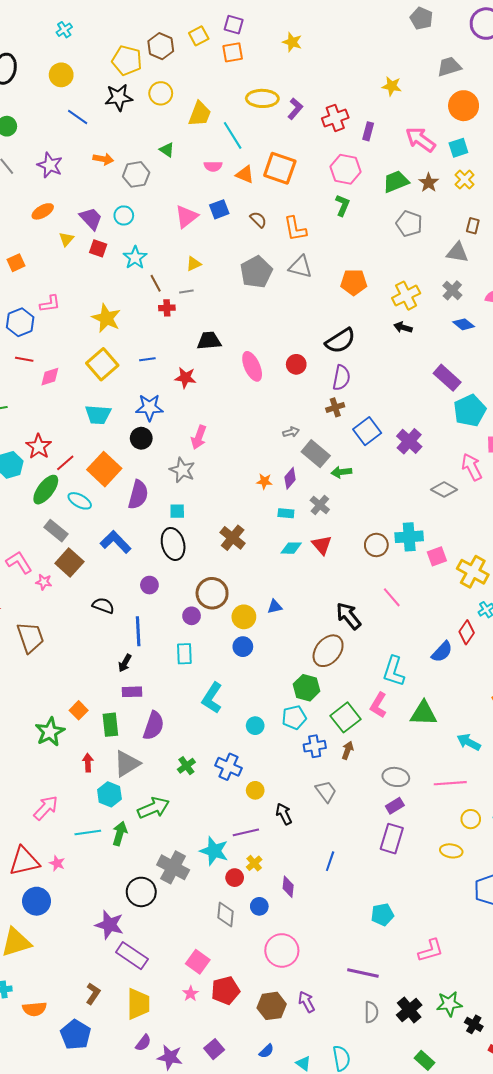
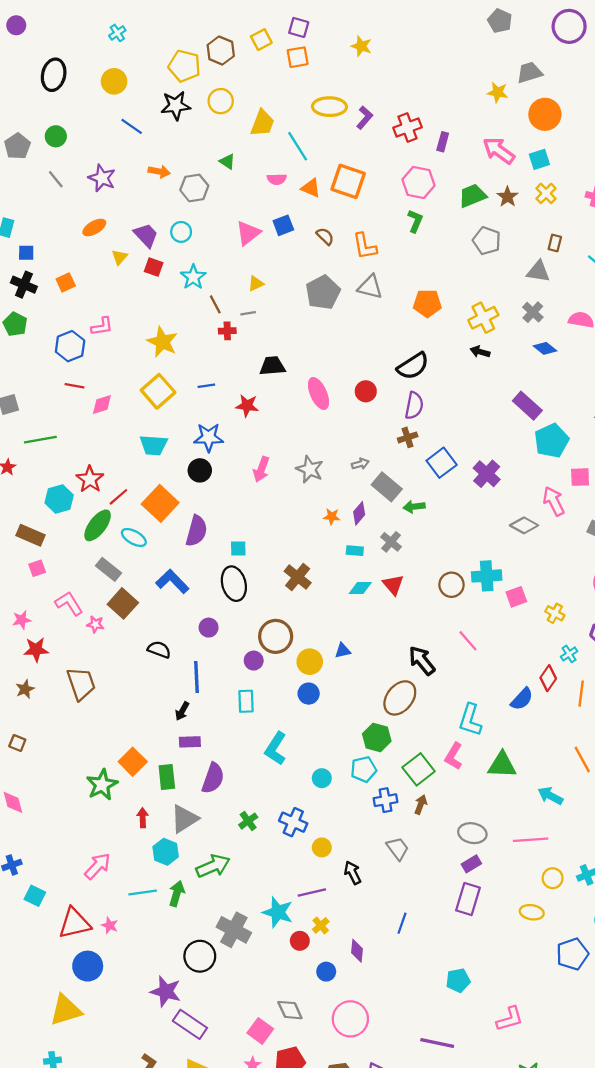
yellow star: (392, 86) -> (498, 92), moved
gray star: (182, 470) -> (310, 469), moved
yellow cross: (473, 572) -> (555, 613), size x0.6
orange square: (79, 710) -> (133, 762), size x1.4
gray diamond: (225, 915) -> (290, 1010), moved, turned -30

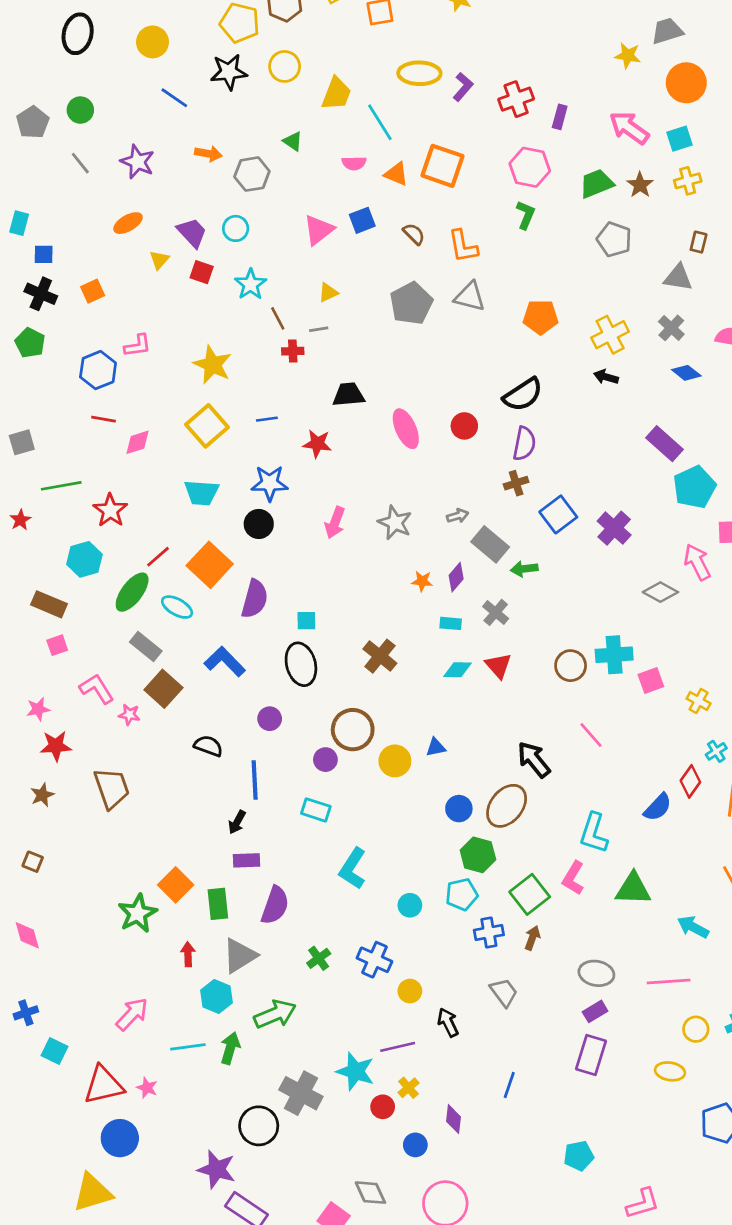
yellow cross: (546, 193) -> (688, 181), turned 30
red star: (90, 479) -> (110, 510), moved
blue circle: (309, 694) -> (459, 809), moved
cyan rectangle: (246, 701) -> (316, 810), turned -70

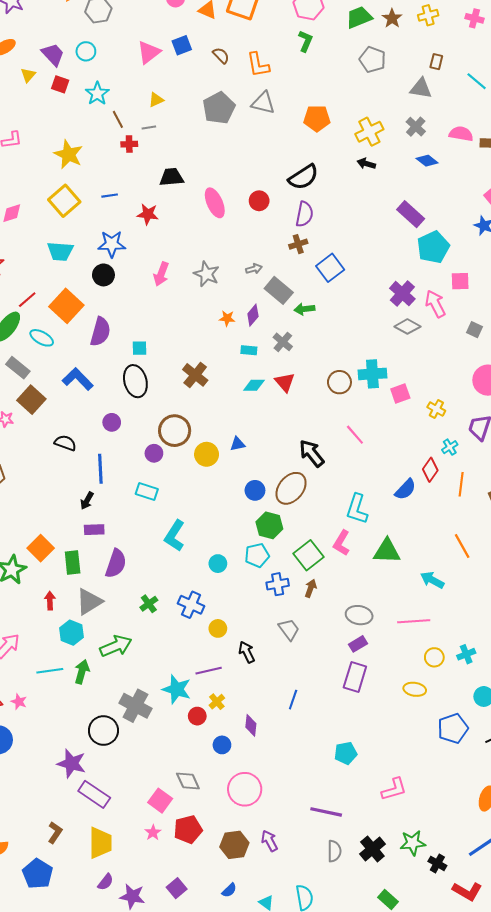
purple cross: (614, 528) -> (402, 294), moved

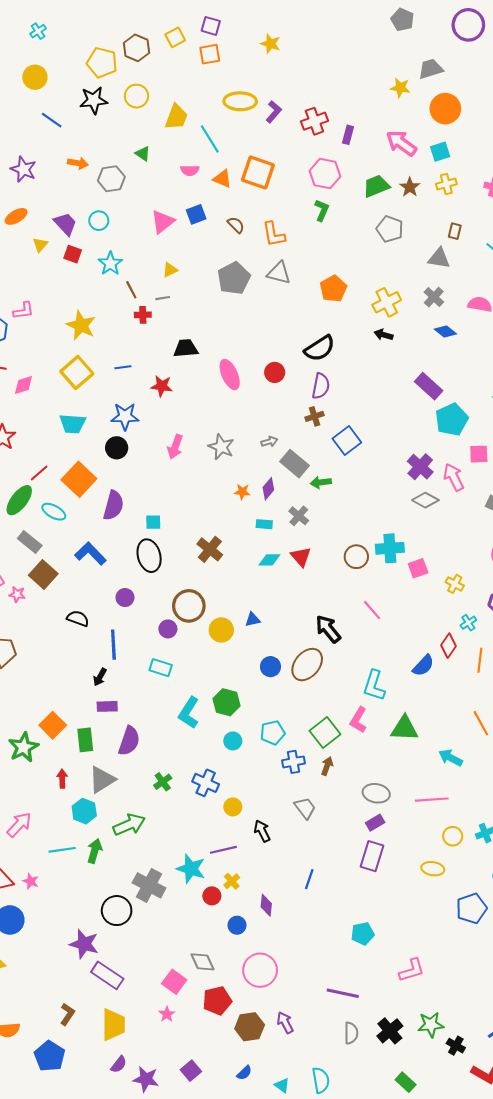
orange pentagon: (317, 118) -> (333, 289), turned -30
green hexagon: (269, 525) -> (227, 702), moved
red pentagon: (188, 829) -> (217, 1001), moved

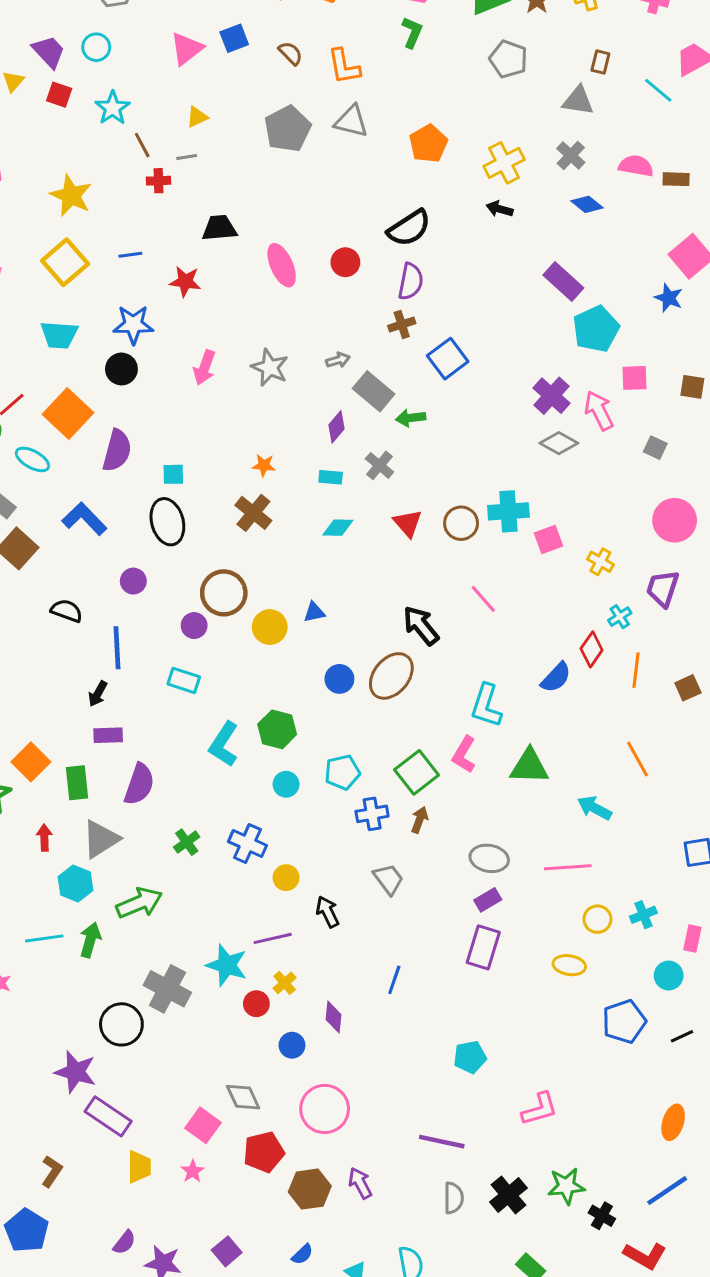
orange star: (242, 492) -> (264, 465), moved
red triangle: (301, 557) -> (408, 523), moved
yellow trapezoid: (113, 1025) -> (139, 1167), moved, size x0.7

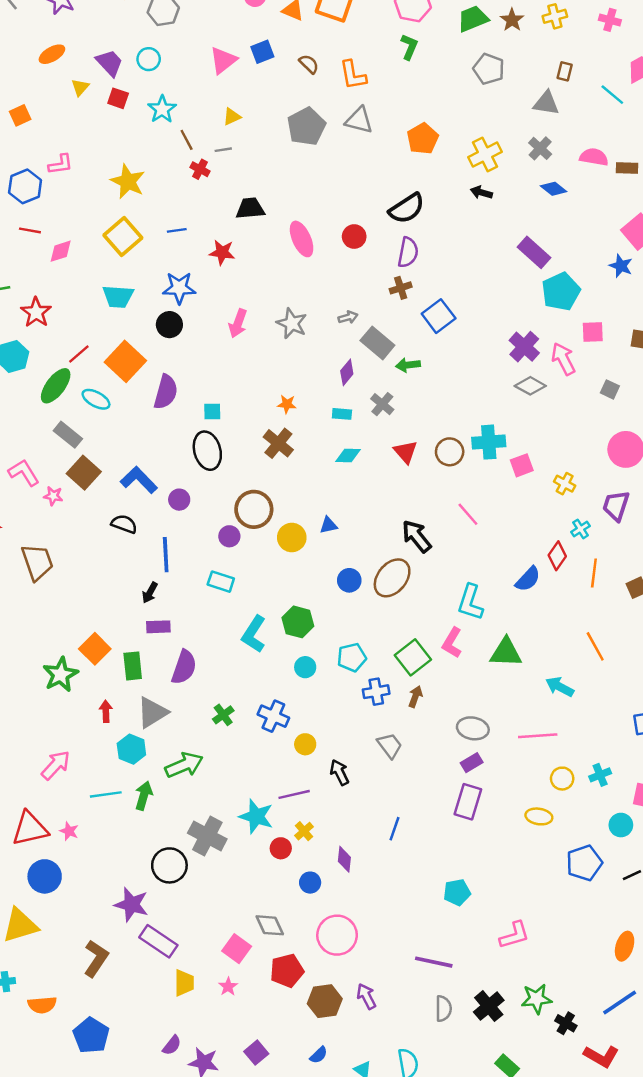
red cross: (159, 181) -> (200, 169), turned 30
blue L-shape: (84, 519) -> (139, 480), moved
brown L-shape: (52, 1171) -> (96, 958), moved, size x1.4

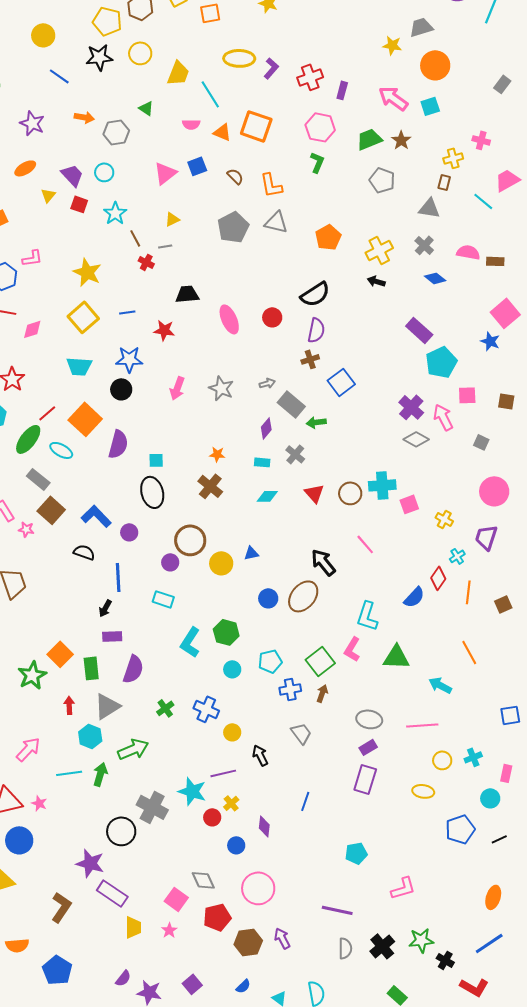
yellow cross: (555, 16) -> (453, 158), moved

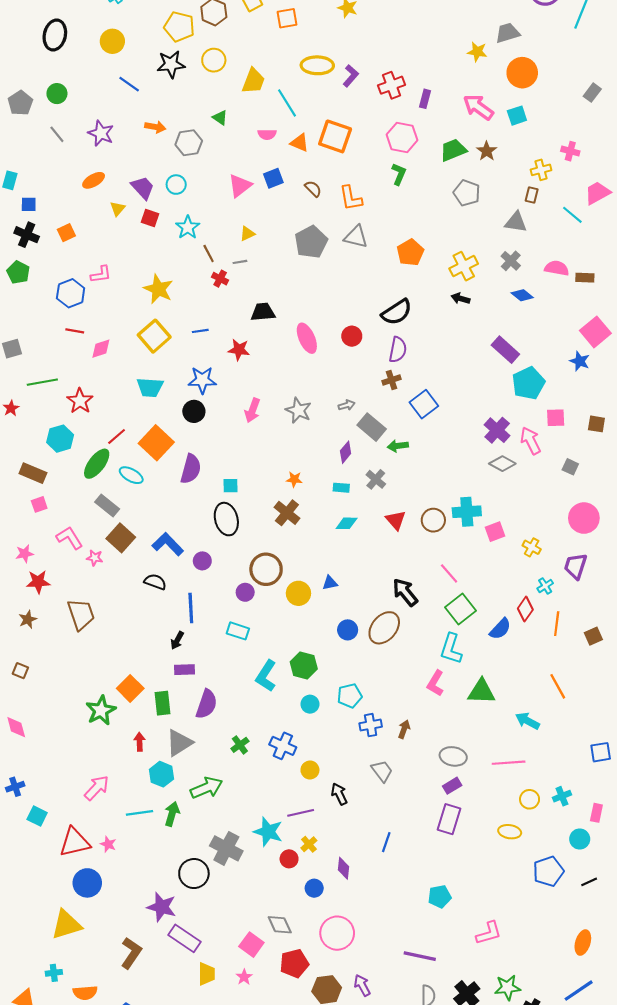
green square: (320, 661) -> (461, 609), moved

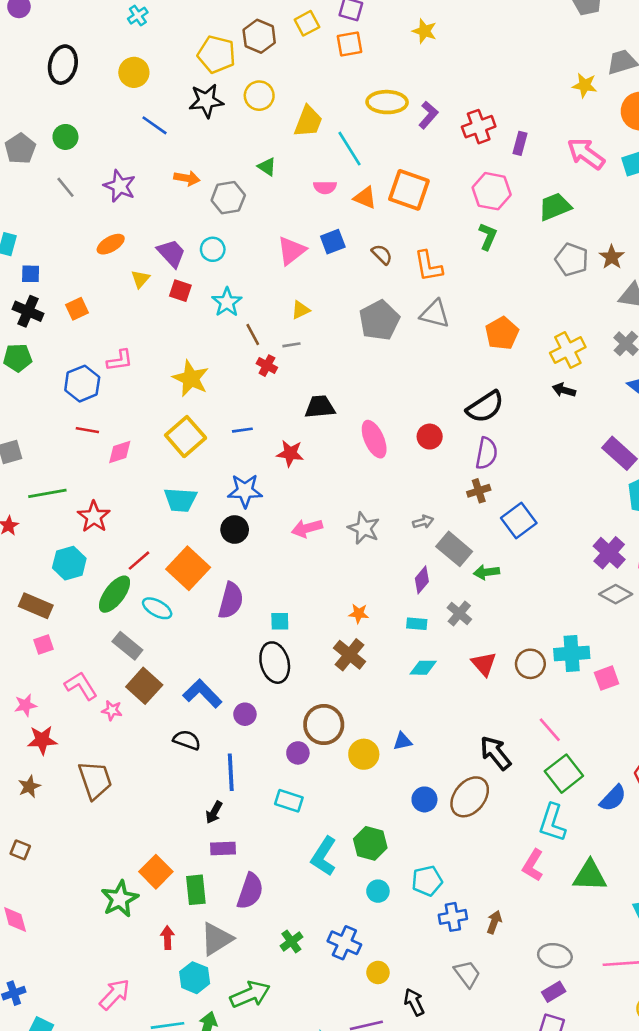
brown star: (487, 151) -> (612, 257), moved
green pentagon: (18, 272) -> (18, 358), turned -30
pink arrow: (252, 410) -> (307, 528), turned 55

